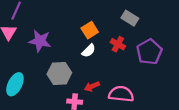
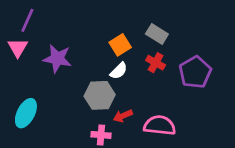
gray rectangle: (130, 18) -> (157, 34), moved
gray hexagon: (59, 73) -> (100, 95), moved

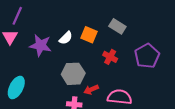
orange square: (120, 45) -> (89, 35), turned -35
red cross: (156, 63) -> (110, 57), moved
white semicircle: (119, 71) -> (66, 38), moved

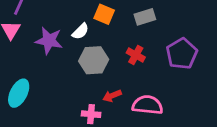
gray rectangle: (117, 26) -> (145, 17), turned -49
orange square: (89, 35) -> (104, 14), moved
gray hexagon: (73, 74) -> (94, 60), moved

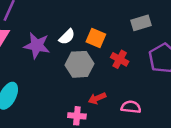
orange square: (104, 14) -> (96, 38), moved
gray rectangle: (145, 17) -> (141, 23), moved
pink semicircle: (148, 105) -> (131, 107), size x0.7

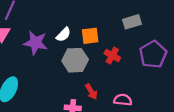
orange square: (96, 38) -> (90, 36), turned -30
red arrow: (97, 98) -> (91, 92), turned -98

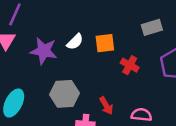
gray hexagon: (75, 60) -> (65, 94), moved

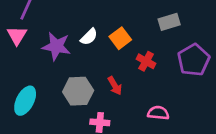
orange square: (105, 43) -> (120, 38), turned -30
red arrow: (106, 106) -> (115, 86), moved

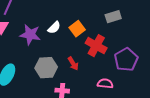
purple pentagon: (194, 60) -> (126, 60), moved
red cross: (146, 61) -> (96, 46), size x1.5

